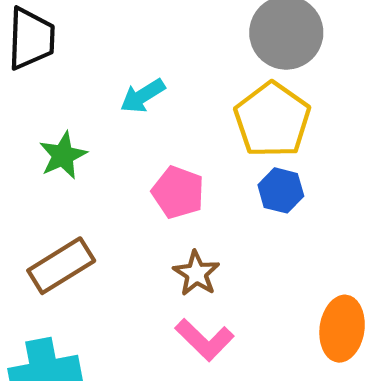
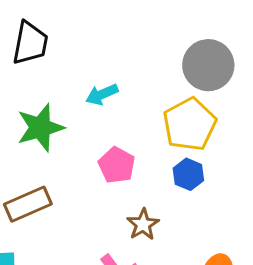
green star: (63, 155) -> (40, 128), size x1.4
brown star: (196, 273) -> (143, 224), moved

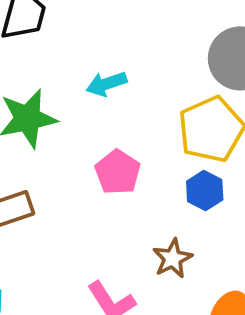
brown star: (143, 224) -> (172, 258), moved

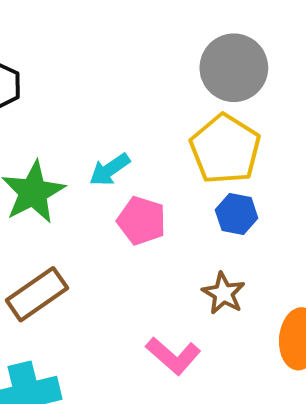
cyan arrow: (106, 84) -> (110, 170), moved

